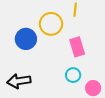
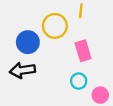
black arrow: (19, 81) -> (22, 70), moved

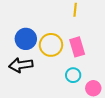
yellow circle: (55, 26) -> (51, 45), moved

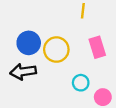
pink rectangle: (77, 47) -> (97, 47), moved

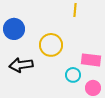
blue circle: (29, 43) -> (14, 29), moved
pink rectangle: (97, 47) -> (91, 60), moved, turned -66

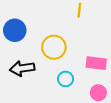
cyan circle: (73, 75) -> (66, 79), moved

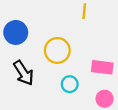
black arrow: (22, 68) -> (24, 73), turned -115

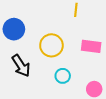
pink rectangle: (102, 67) -> (91, 46), moved

